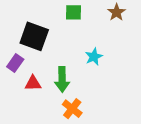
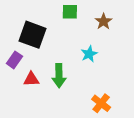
brown star: (117, 12) -> (104, 21), moved
orange cross: (72, 109) -> (101, 103), moved

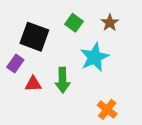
green square: (70, 12) -> (74, 23), moved, turned 35
cyan star: (89, 54) -> (94, 57), size x1.6

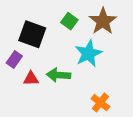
brown star: (110, 23) -> (103, 21), size x1.6
green arrow: (63, 80) -> (59, 75), turned 95

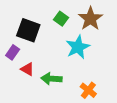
green arrow: (59, 75) -> (52, 79), moved
red triangle: (31, 79) -> (27, 69), turned 32

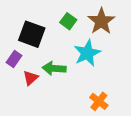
red triangle: (27, 69) -> (31, 78), turned 48
green arrow: (52, 79) -> (54, 68), moved

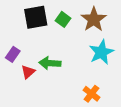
black square: (32, 34) -> (36, 17), moved, turned -30
cyan star: (87, 53) -> (101, 52), moved

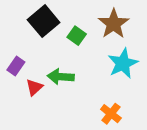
black square: (36, 17) -> (44, 21), turned -30
green square: (63, 19) -> (77, 36), moved

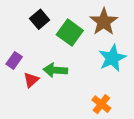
black square: (44, 21) -> (40, 19), size x0.7
green square: (77, 36) -> (70, 33), size x1.5

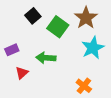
purple rectangle: (14, 60) -> (12, 50), turned 32
red triangle: (31, 80) -> (22, 73), moved

